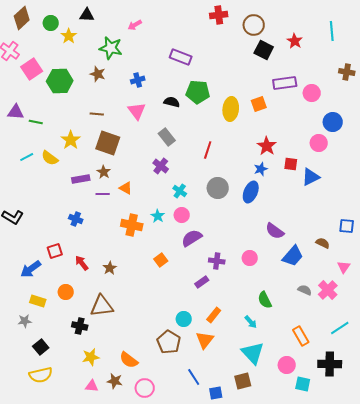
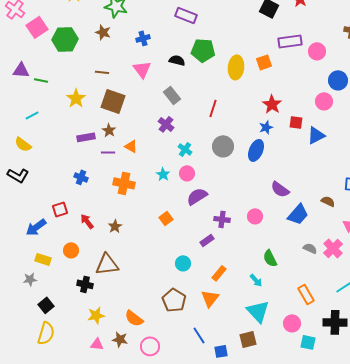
yellow semicircle: (50, 158) -> (23, 144), moved
orange cross: (132, 225) -> (124, 183), moved
cyan circle: (184, 319) -> (183, 263), moved
yellow semicircle: (41, 375) -> (46, 333), turned -60

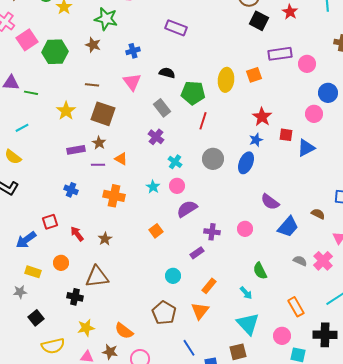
green pentagon: (203, 50) -> (193, 93), moved
yellow semicircle: (46, 333) -> (53, 346), moved, turned 60

